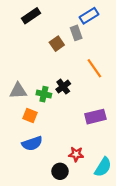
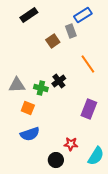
purple rectangle: (95, 117) -> (89, 109), turned -54

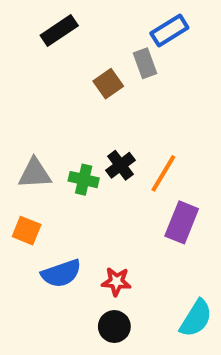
orange line: (88, 64) -> (163, 173), moved, turned 66
orange square: (28, 108) -> (27, 231), moved
red star: (71, 144) -> (116, 282), moved

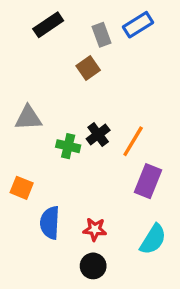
gray rectangle: (145, 63) -> (101, 35), moved
gray triangle: (35, 173) -> (28, 118), moved
blue semicircle: (61, 273) -> (50, 223), turned 112
cyan semicircle: (196, 318) -> (153, 239), moved

